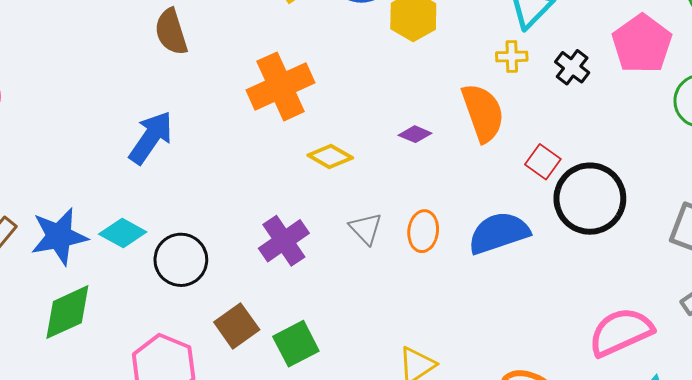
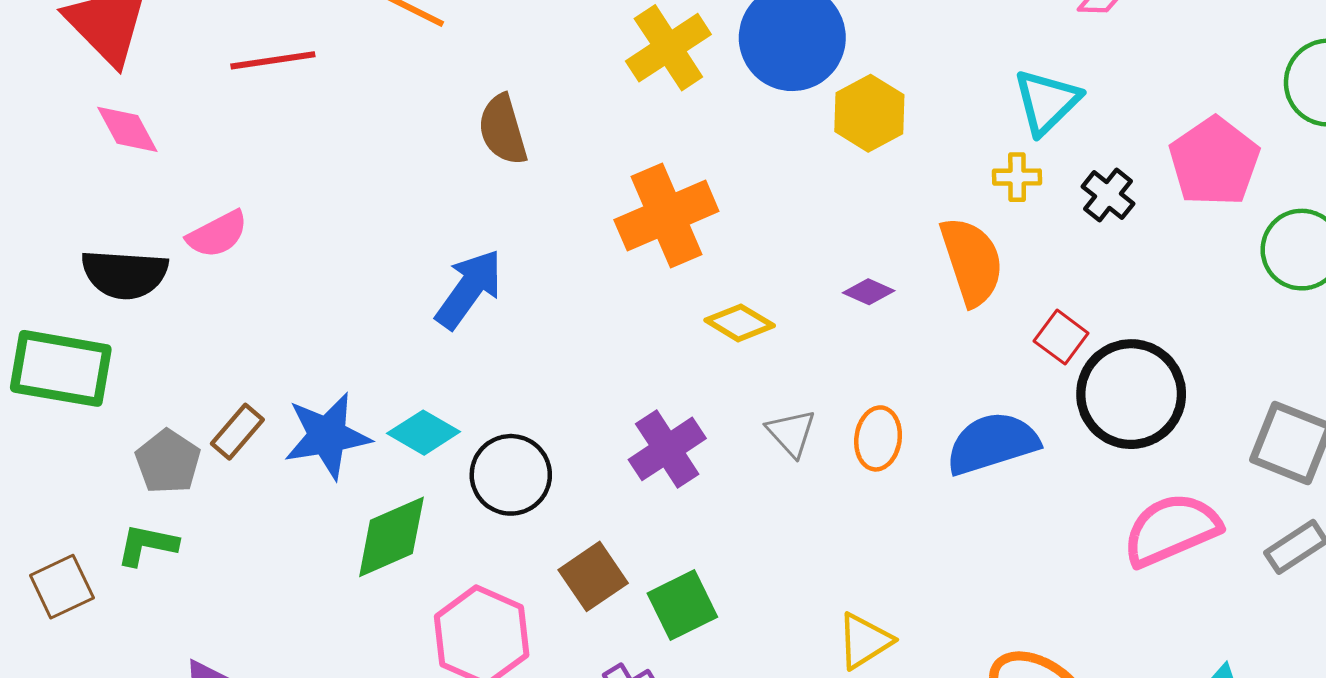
green diamond: (67, 312) -> (391, 537), moved
pink semicircle: (621, 332) -> (1171, 530), moved

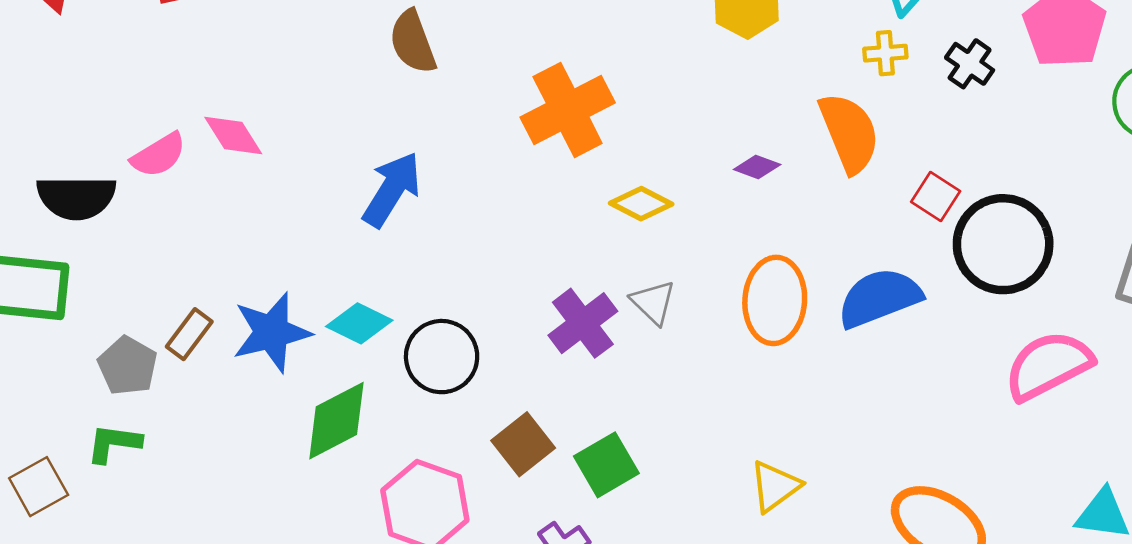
pink diamond: (127, 129) -> (233, 135), moved
gray triangle: (791, 433) -> (653, 302), moved
orange ellipse: (878, 438) -> (775, 300), size x1.5

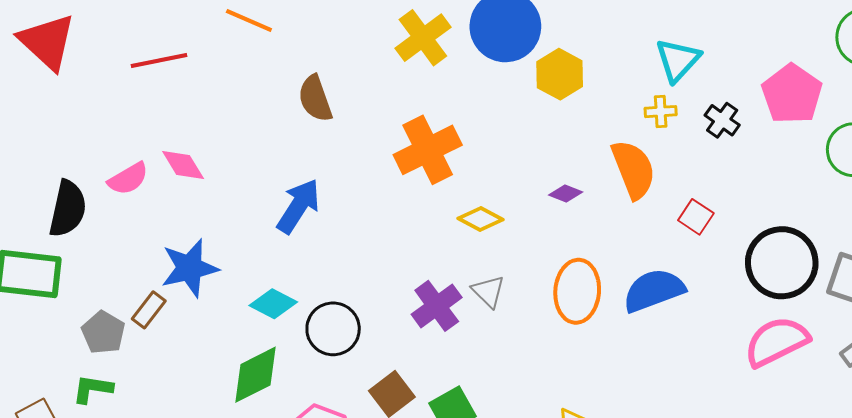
black semicircle: (76, 197) -> (68, 209), turned -78
black circle: (1003, 244) -> (782, 263), moved
blue star: (272, 332) -> (190, 268), moved

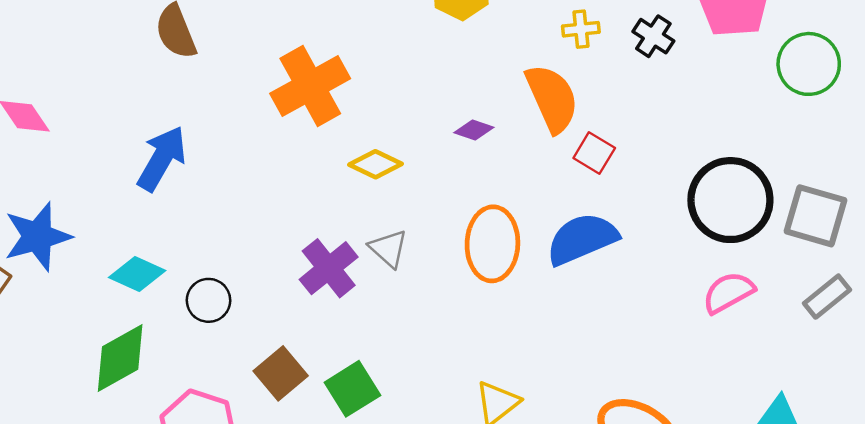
red square: (696, 217) -> (594, 153), moved
black circle: (333, 329) -> (209, 300), size x0.7
pink semicircle: (777, 342) -> (728, 292), size x0.7

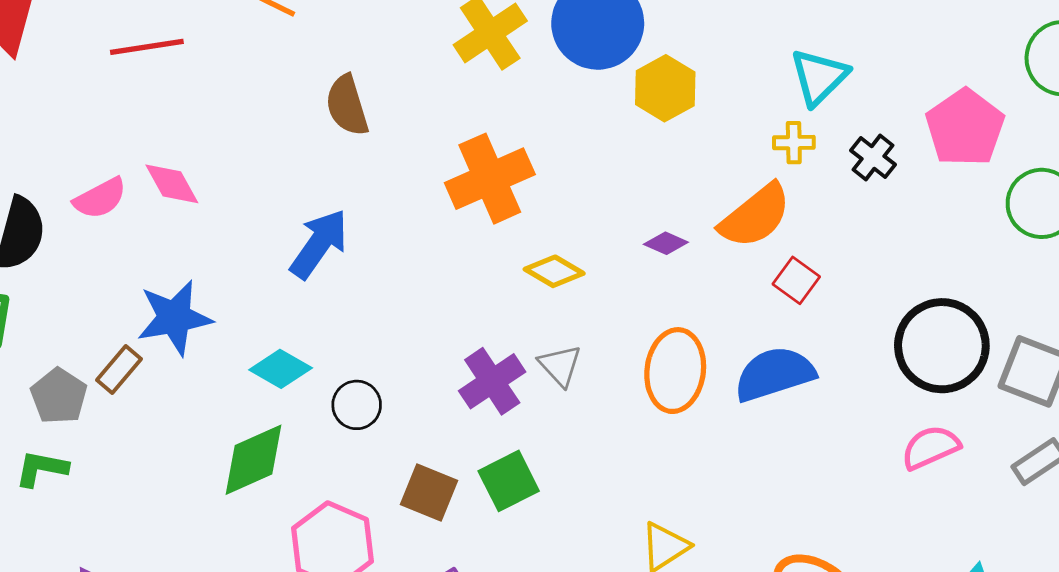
orange semicircle: (552, 98) -> (755, 216), turned 70
brown square: (281, 373) -> (429, 493), turned -33
green square: (352, 389) -> (509, 481), moved

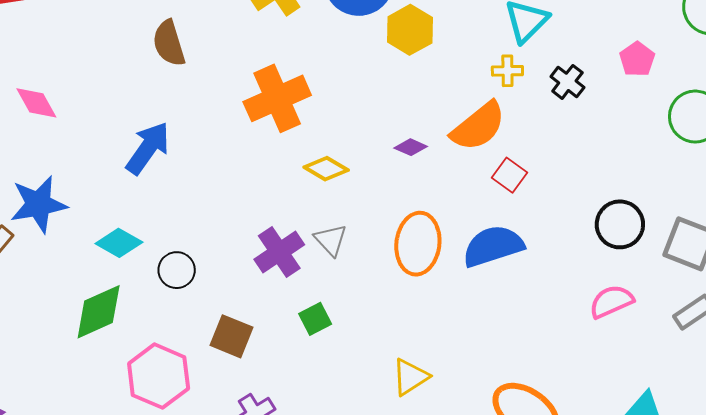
pink pentagon: (965, 128) -> (637, 59), size x0.6
black circle: (942, 346) -> (620, 224), size x0.7
green square: (509, 481) -> (315, 319), moved, size x0.7

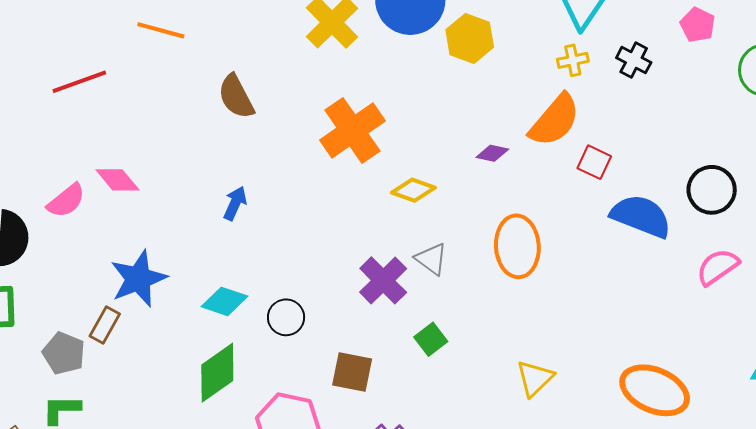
blue arrow: (148, 148) -> (235, 203), size x0.6
blue semicircle: (493, 246) -> (641, 216), moved, turned 50

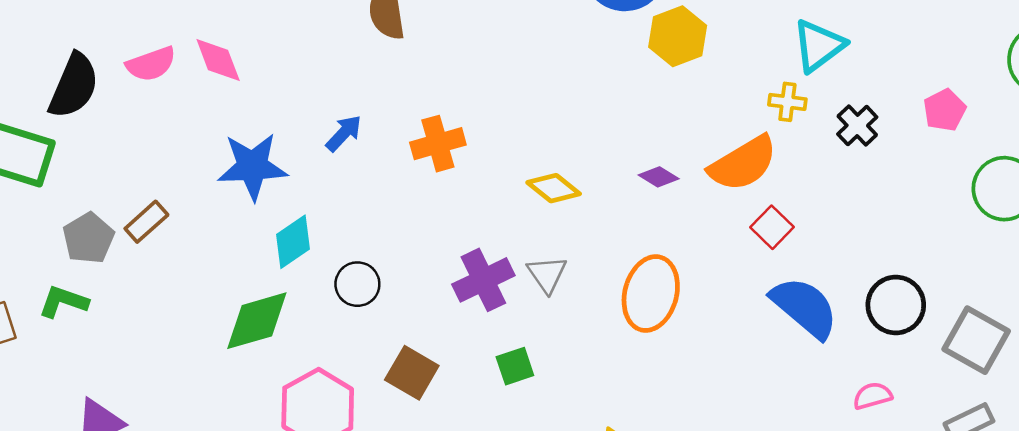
orange cross: (352, 130) -> (438, 144), moved, size x0.7
pink semicircle: (718, 267) -> (872, 396), size x0.7
blue star: (138, 279) -> (252, 166), moved
cyan diamond: (224, 301) -> (293, 242), turned -72

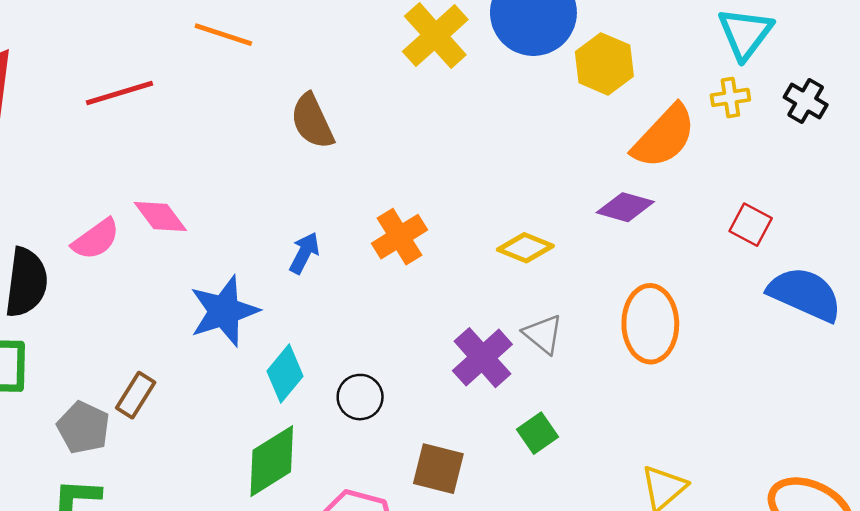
orange semicircle: (743, 164) -> (664, 137), moved
purple diamond: (659, 177) -> (625, 207), size x1.4

